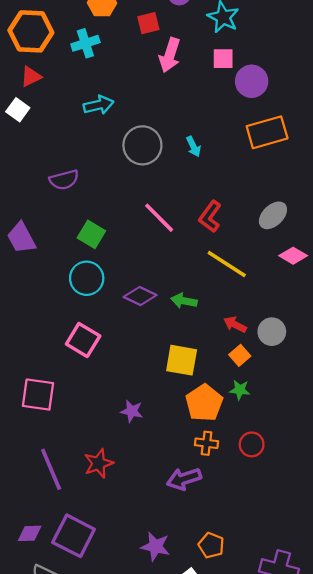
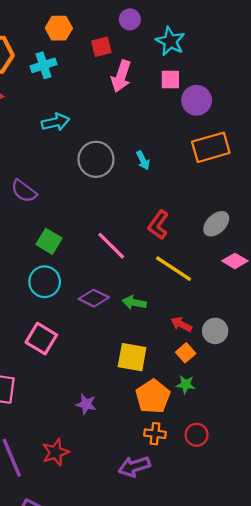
purple semicircle: (64, 180) -> (24, 191), turned 52
pink line: (159, 218) -> (111, 246), moved

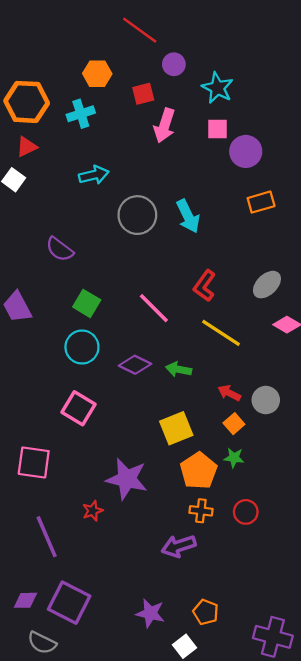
orange rectangle: (211, 147) -> (261, 202), size x0.7
cyan arrow: (143, 160) -> (188, 216), size x1.6
yellow square: (132, 357) -> (176, 428), turned -32
purple star: (86, 404) -> (127, 479), size x1.8
red star: (56, 452) -> (93, 511), moved, size x0.7

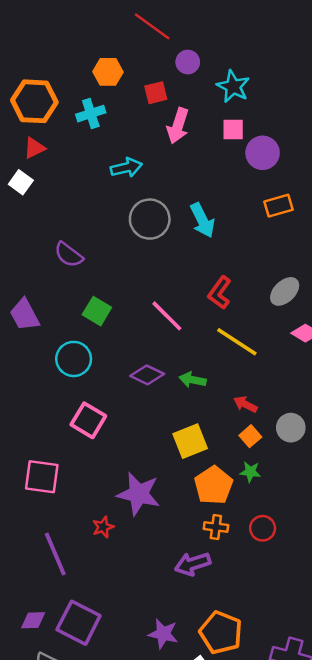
cyan arrow: (94, 175) -> (126, 168), moved
cyan circle: (82, 347) -> (74, 359), moved
gray circle: (266, 400) -> (291, 428), moved
orange pentagon: (206, 612) -> (221, 633), size x1.6

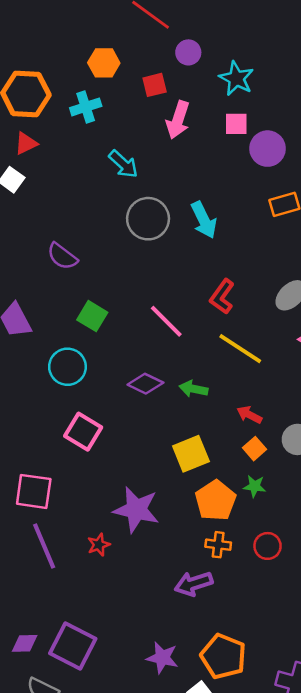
cyan arrow: (126, 168) -> (123, 164), turned 56
purple line: (55, 554) -> (44, 546), moved

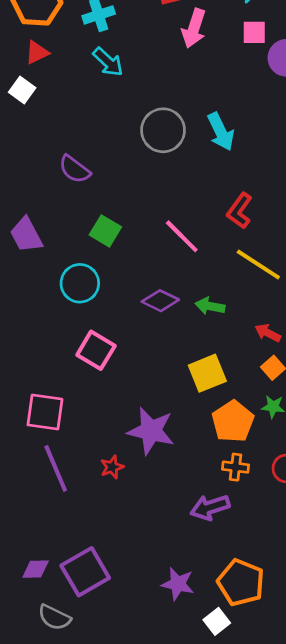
cyan arrow: (123, 164) -> (108, 62), moved
purple square: (73, 646) -> (85, 572), turned 33

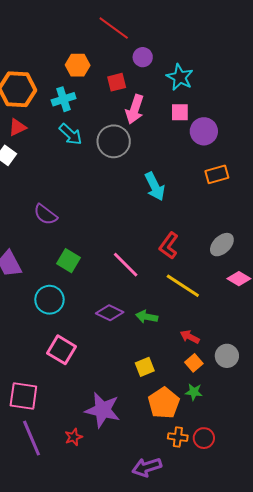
gray circle: (163, 130) -> (114, 141), moved
yellow square: (207, 373) -> (145, 367), size x0.7
orange cross: (235, 467) -> (178, 437), moved

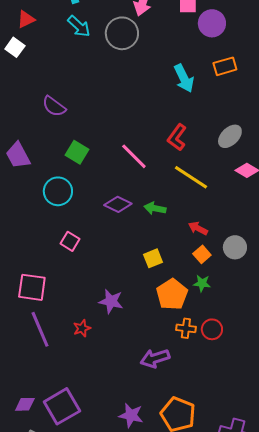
cyan arrow: (155, 186) -> (184, 78), moved
pink square: (62, 350) -> (70, 241), size x0.7
purple star: (103, 410) -> (111, 301), size x0.7

